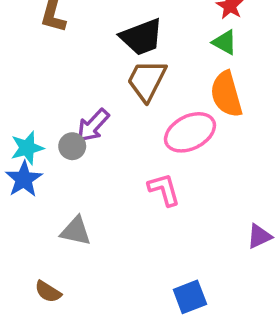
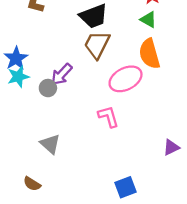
cyan star: (27, 148) -> (18, 77), moved
blue star: (24, 179) -> (16, 58), moved
gray triangle: (76, 231) -> (50, 144), turned 30

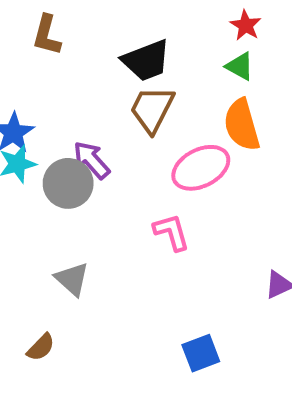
purple arrow: (62, 74) -> (92, 160), turned 95
gray circle: (48, 88) -> (68, 183), size x1.6
brown semicircle: (32, 184) -> (41, 347), turned -78

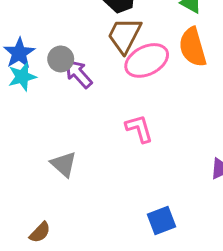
pink ellipse: (201, 168) -> (147, 60), moved
gray circle: (68, 183) -> (61, 59), moved, size x0.7
brown semicircle: (41, 347) -> (40, 232), moved

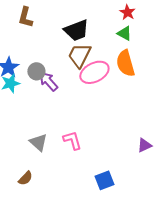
pink L-shape: (139, 129) -> (72, 140), moved
brown semicircle: (40, 232) -> (25, 178), moved

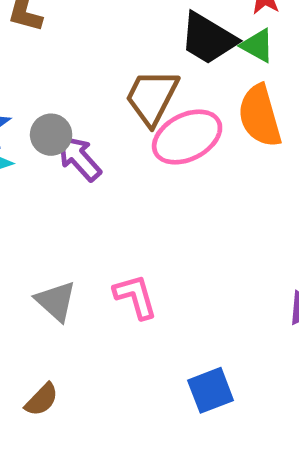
black trapezoid: (76, 30) -> (208, 38), moved, turned 52
brown semicircle: (25, 178) -> (42, 400), moved

